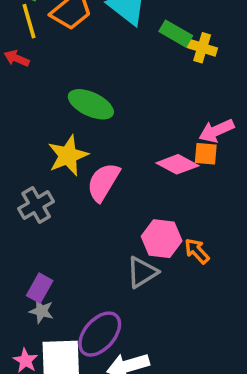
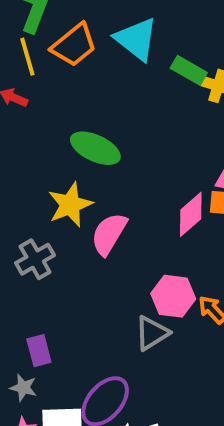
pink diamond: (177, 164) -> (191, 214), turned -69
purple rectangle: (40, 288) -> (39, 351), turned -44
gray star: (41, 311) -> (23, 388), moved

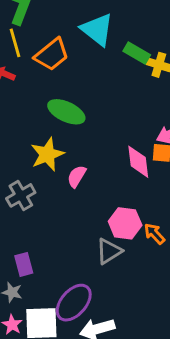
orange trapezoid: (74, 45) -> (52, 55), moved
pink diamond: (191, 214) -> (138, 162), turned -56
pink semicircle: (109, 234) -> (77, 176), size x0.7

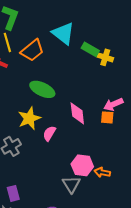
pink diamond: (138, 162) -> (77, 113), moved
orange arrow: (154, 234) -> (102, 172), turned -35
gray triangle: (109, 251) -> (71, 184), turned -30

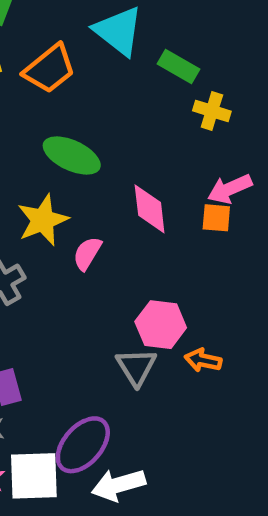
yellow cross: (105, 57) -> (212, 111), moved
orange arrow: (102, 172) -> (203, 360), moved

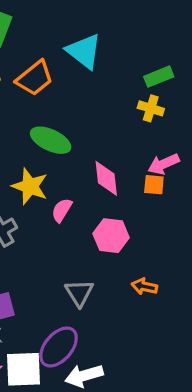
green rectangle: (179, 66) -> (159, 77), moved, turned -52
yellow star: (43, 220) -> (30, 186), turned -30
pink hexagon: (161, 325) -> (111, 236), moved
gray triangle: (136, 367) -> (79, 293), moved

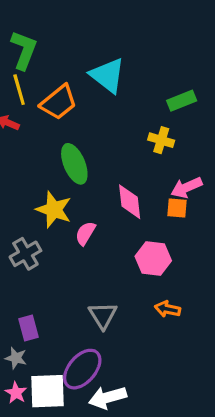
yellow cross: (151, 108) -> (161, 140), moved
green ellipse: (51, 140) -> (74, 164), turned 42
pink hexagon: (111, 236) -> (153, 259), moved

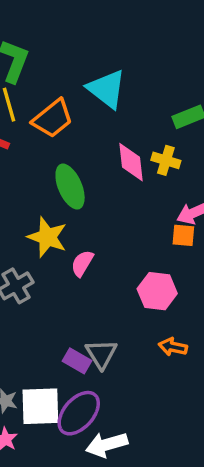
pink diamond: (130, 202) -> (131, 162), moved
purple rectangle: (29, 328) -> (77, 361), moved, turned -45
white square: (48, 391) -> (40, 406), moved

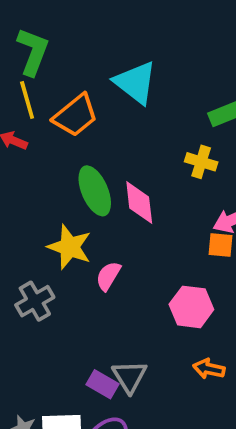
pink diamond: (131, 162) -> (139, 202), moved

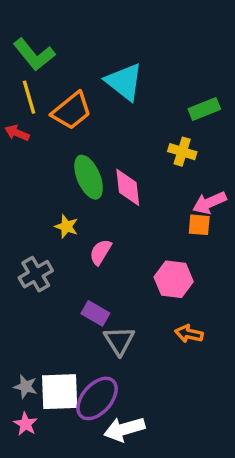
green L-shape: (33, 52) -> (34, 55), turned 120
yellow star: (70, 247) -> (66, 227), size x0.6
purple rectangle: (102, 384) -> (95, 313), moved

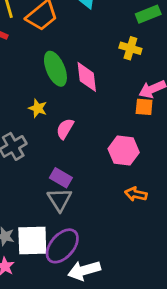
gray triangle: (119, 341) -> (60, 200), moved

